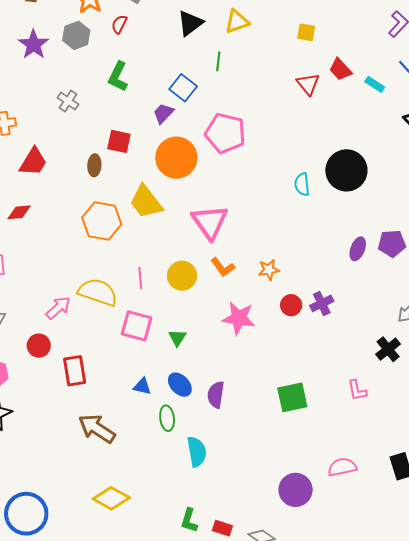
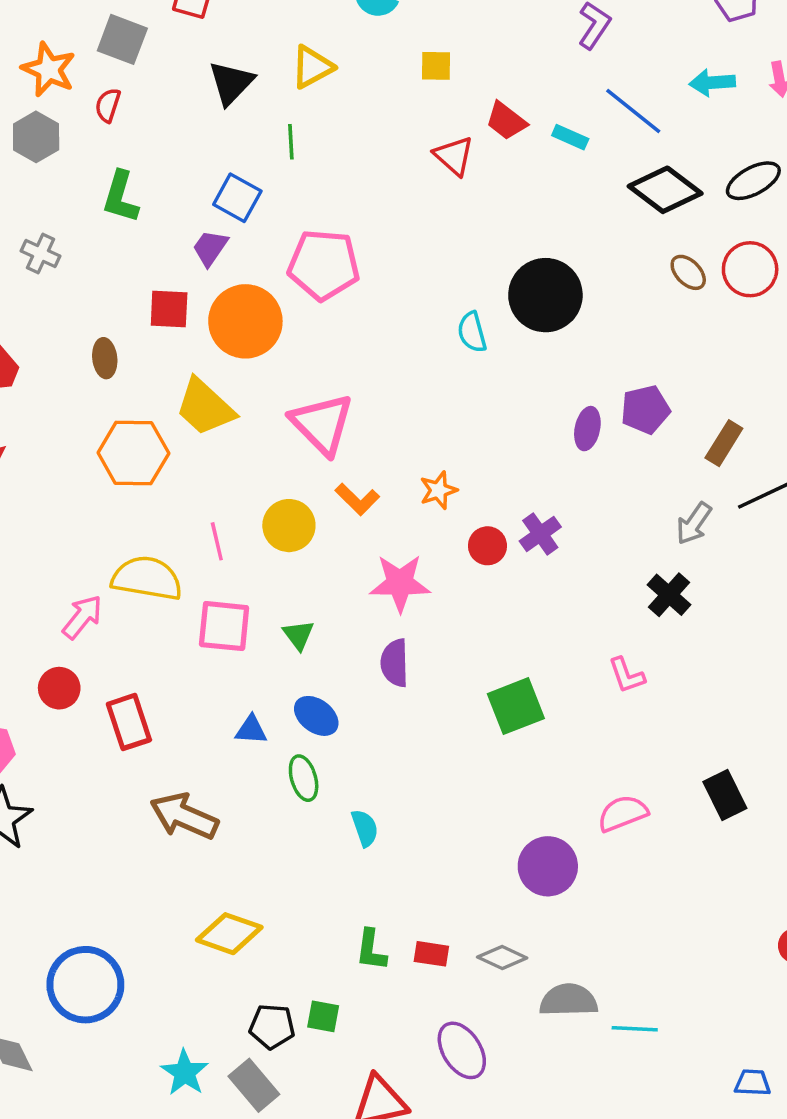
red square: (119, 141) -> (169, 309), moved
purple semicircle: (216, 395) -> (395, 663), moved
cyan semicircle: (197, 452) -> (365, 828), size x0.7

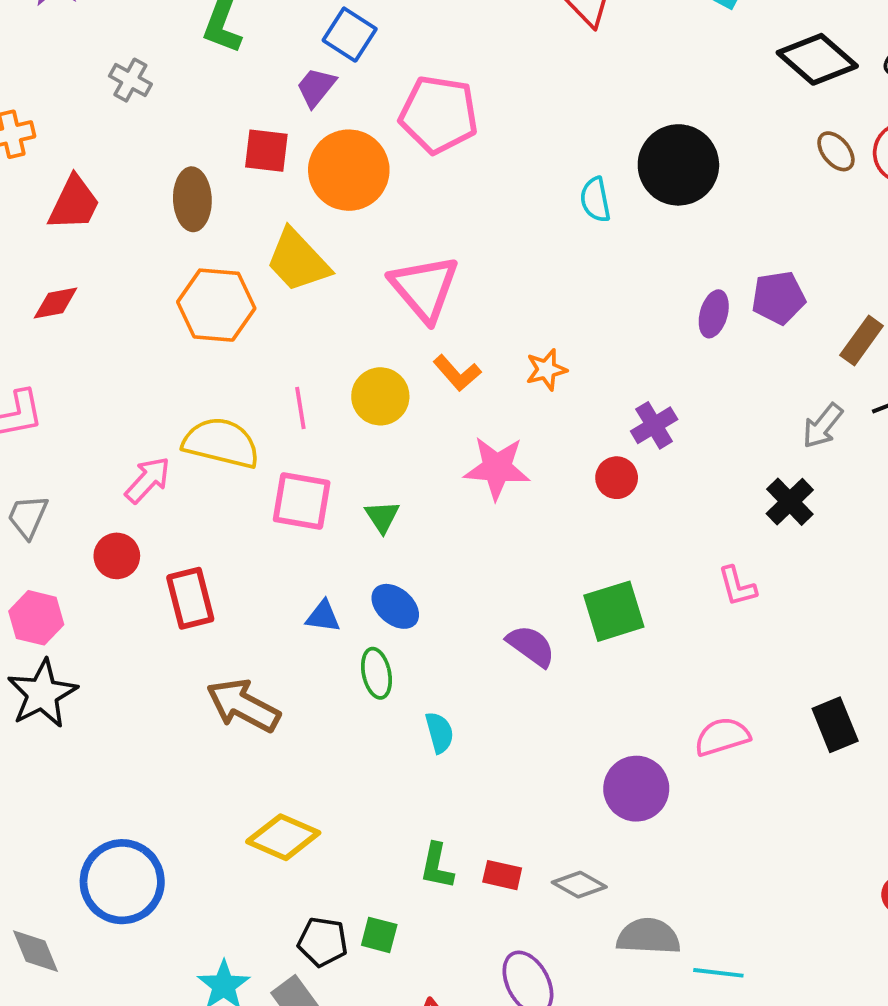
brown ellipse: (105, 358) -> (192, 199), size x1.4
red circle: (487, 546) -> (617, 478), moved
purple semicircle: (395, 663) -> (531, 646), moved, turned 123

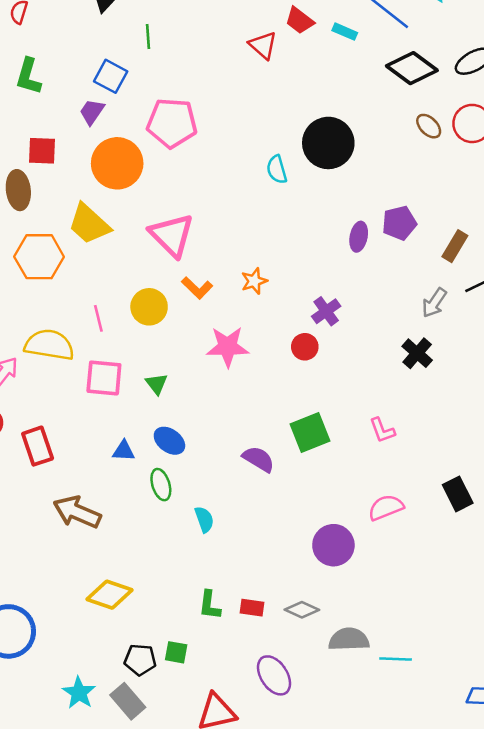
red square: (266, 151) -> (42, 151), moved
pink L-shape: (737, 586) -> (382, 430), moved

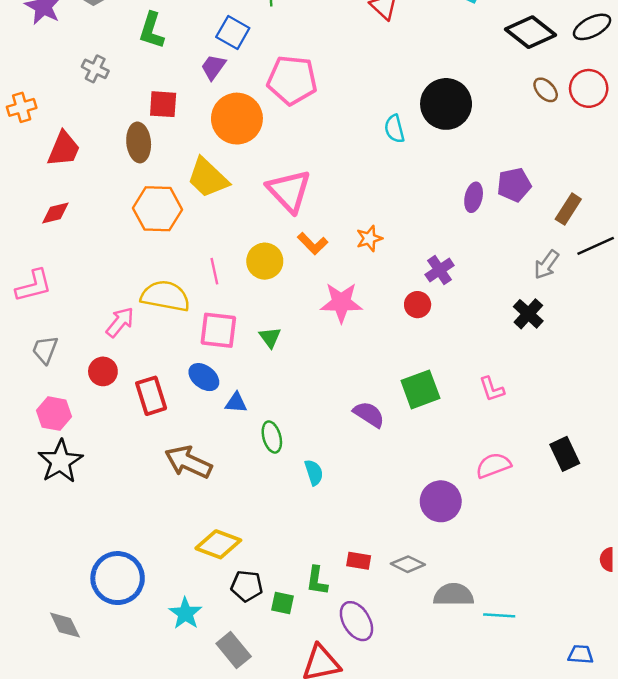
blue ellipse: (169, 441) -> (204, 377), moved
green L-shape: (210, 605) -> (317, 581), moved
black pentagon: (140, 660) -> (247, 586), moved
purple ellipse: (274, 675) -> (356, 621), moved
cyan star: (79, 693) -> (185, 613), moved

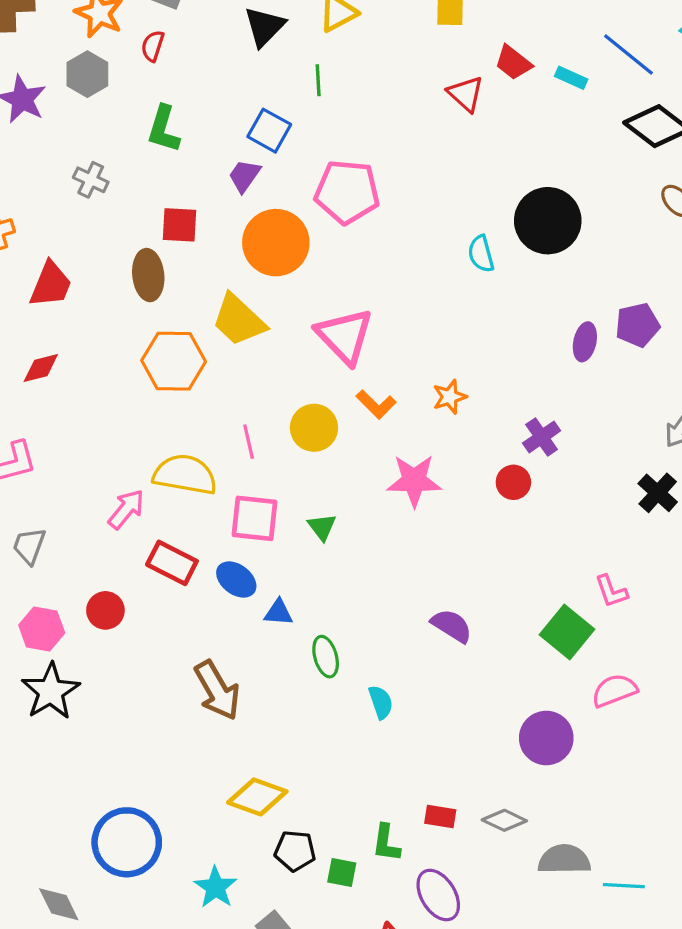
red circle: (103, 371) -> (105, 610), moved
green square: (420, 389) -> (567, 632), moved, turned -30
red rectangle: (151, 396) -> (172, 563), moved, turned -45
brown arrow: (188, 462) -> (217, 690), turned -144

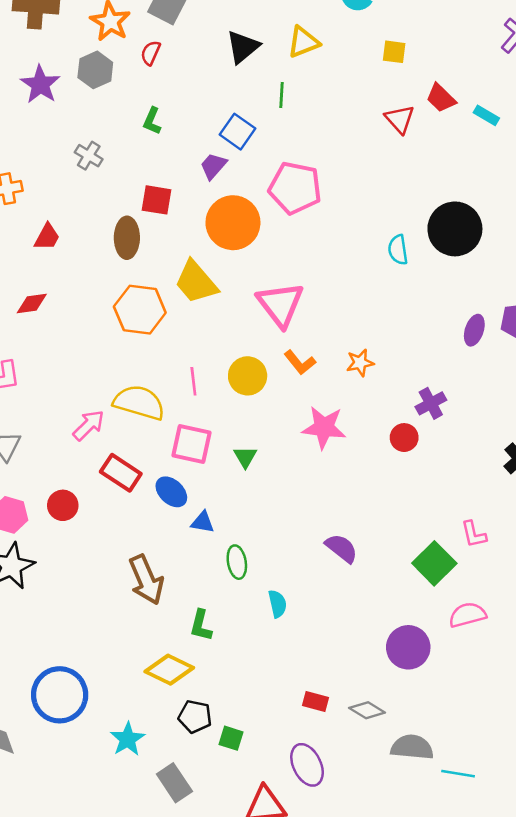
green L-shape: (164, 129) -> (152, 121), size x0.7
red trapezoid: (51, 285) -> (47, 237), size x0.7
green L-shape: (386, 843) -> (201, 625), moved

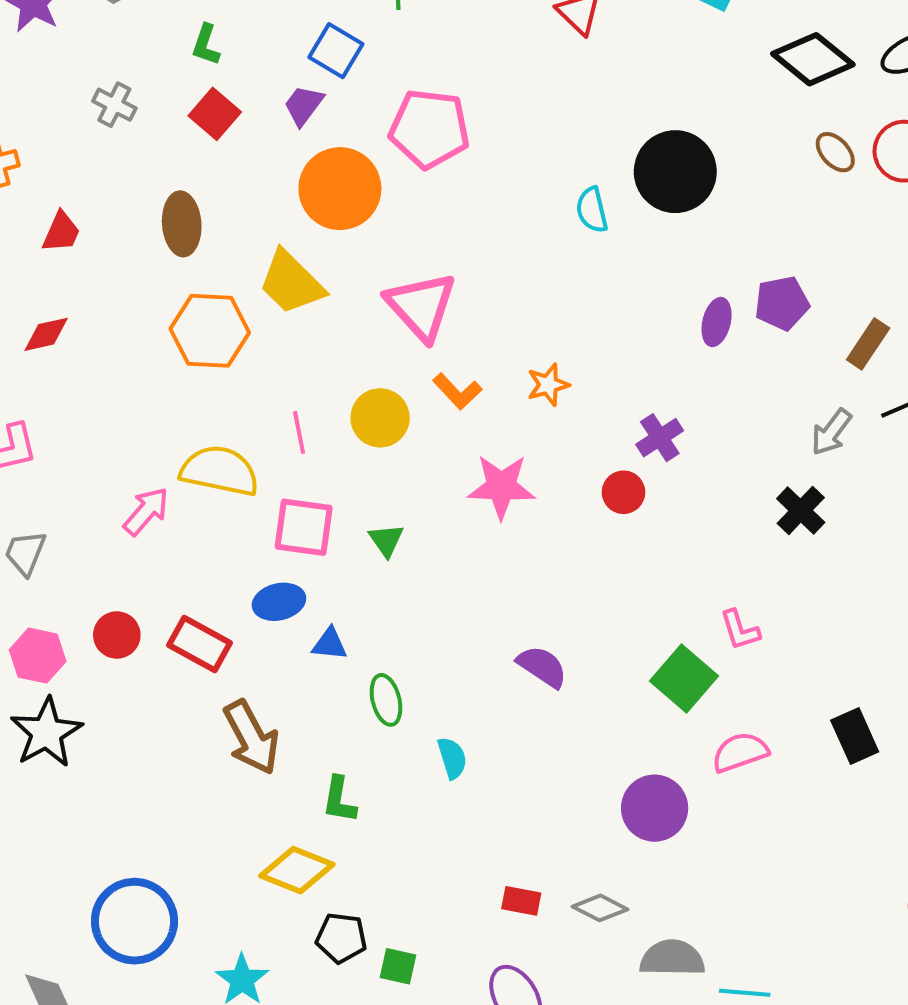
red square: (157, 200) -> (215, 114), moved, turned 36
red rectangle: (121, 473) -> (199, 644), moved
blue ellipse: (171, 492) -> (279, 602), turned -52

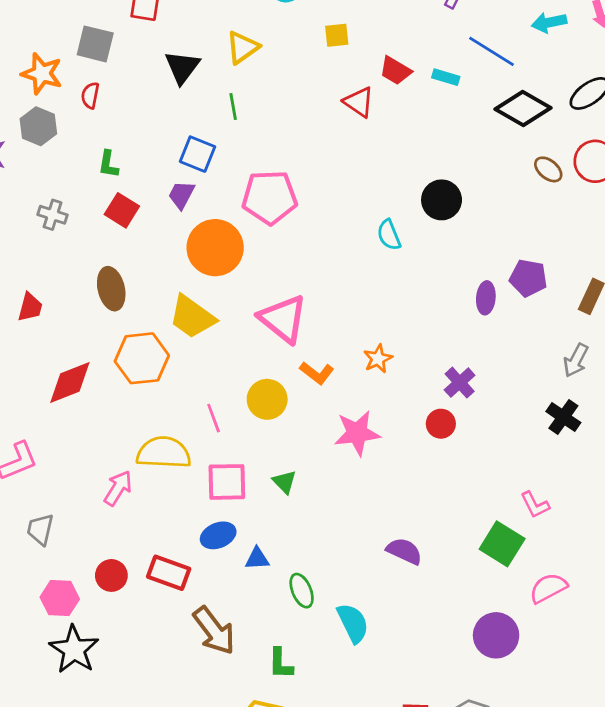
black circle: (675, 172) -> (442, 200), size x0.7
purple pentagon: (782, 303) -> (528, 278), turned 30
red diamond: (46, 334) -> (70, 382), moved, size x1.5
cyan semicircle: (452, 758) -> (353, 623), size x1.4

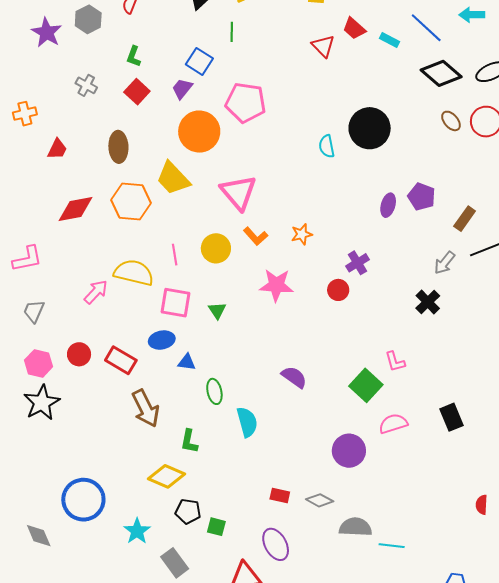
black circle: (442, 200) -> (370, 128), size x1.4

